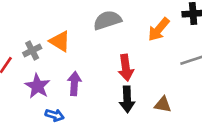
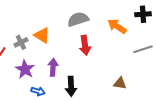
orange arrow: (159, 29) -> (117, 26), turned 84
red arrow: (126, 68) -> (85, 45), moved
black arrow: (127, 99) -> (71, 86), moved

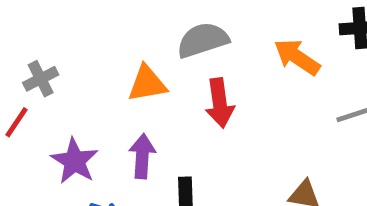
orange triangle: (42, 35) -> (147, 84), moved, turned -42
gray cross: (21, 42) -> (41, 79), moved

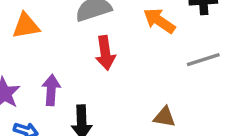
orange triangle: (147, 84) -> (26, 26), moved

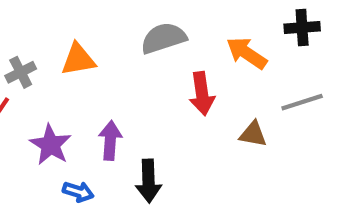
red arrow: (105, 53) -> (202, 94), moved
brown triangle: (164, 117) -> (253, 134), moved

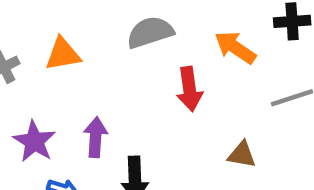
brown triangle: (253, 134) -> (242, 155), moved

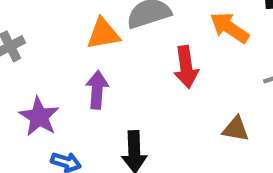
orange triangle: (63, 54) -> (103, 34), moved
purple arrow: (96, 137) -> (97, 90), moved

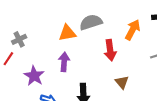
orange arrow: (229, 28) -> (133, 30), turned 84
brown triangle: (236, 129) -> (122, 82), moved, turned 40

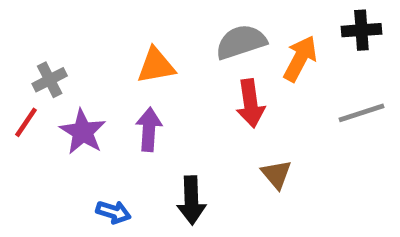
gray semicircle: (91, 22) -> (241, 42), moved
purple star: (34, 76) -> (83, 132), moved

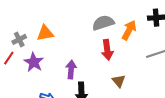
orange triangle: (156, 66) -> (45, 33), moved
purple arrow: (149, 129) -> (71, 69), moved

